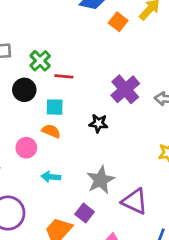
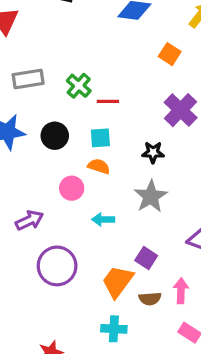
orange square: (118, 22) -> (170, 54), moved
black circle: (24, 90) -> (55, 136), moved
gray star: (101, 180) -> (151, 196), moved

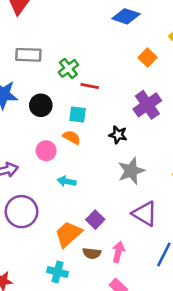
gray star: (151, 196) -> (131, 171), moved

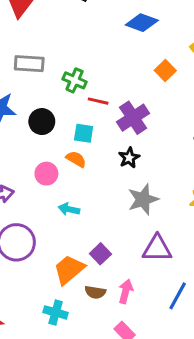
green cross: (68, 68) -> (75, 80), turned -30
purple cross: (147, 105) -> (133, 118), moved
black star: (118, 135) -> (129, 158), turned 30
purple triangle: (145, 214) -> (157, 249), turned -32

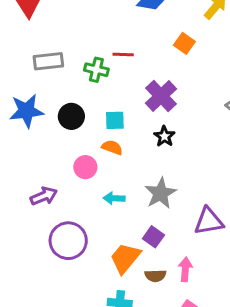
red line: (98, 101) -> (123, 54), moved
gray star: (143, 199) -> (161, 193), moved

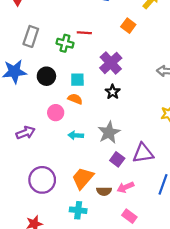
gray rectangle: (48, 61) -> (31, 36), turned -66
purple square: (153, 237) -> (117, 159), moved
purple circle: (68, 241) -> (42, 180), moved
pink arrow: (185, 269) -> (125, 187), turned -119

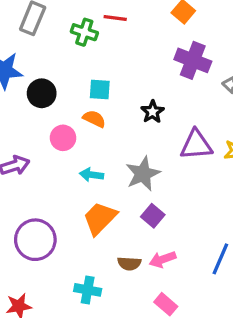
purple cross: (111, 63) -> (193, 60), moved, turned -30
black circle: (46, 76) -> (42, 93), moved
purple triangle: (143, 153) -> (196, 145), moved
orange trapezoid: (83, 178) -> (100, 218), moved

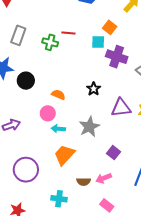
cyan square: (100, 90) -> (98, 42), moved
pink circle: (63, 138) -> (48, 113), moved
purple square: (153, 216) -> (113, 153), moved

